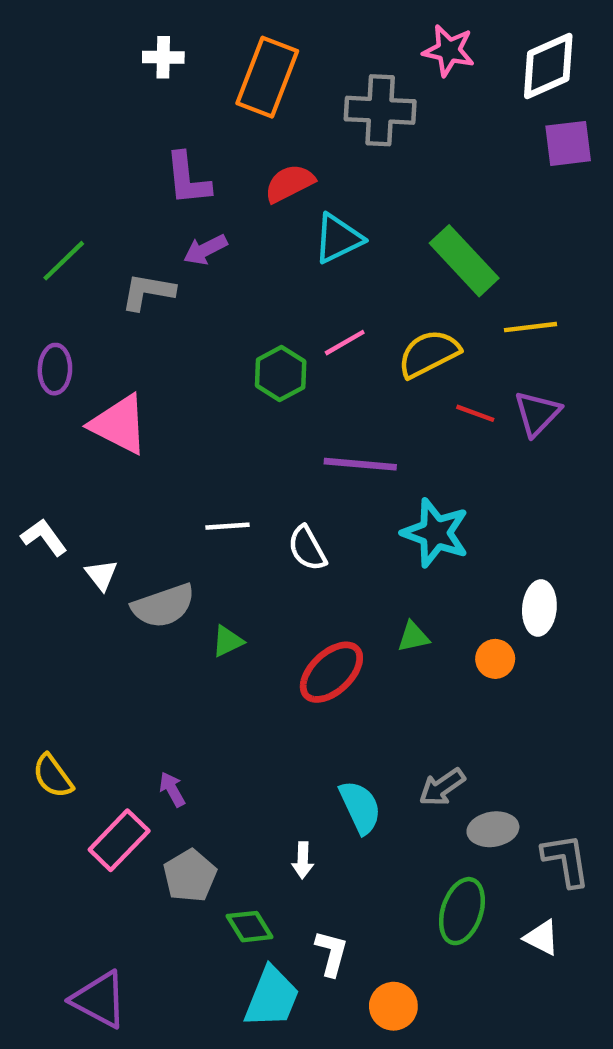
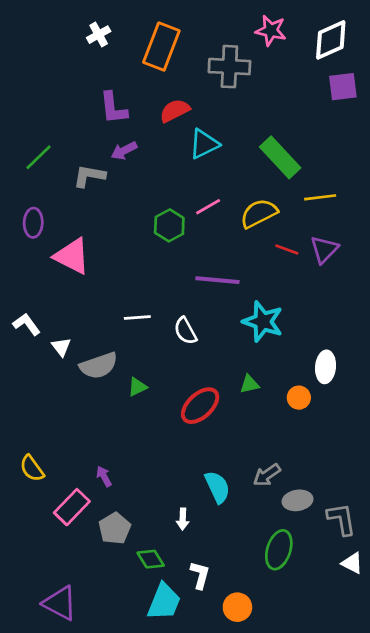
white cross: (163, 57) -> (99, 35), turned -30
white triangle: (542, 938) -> (352, 563), moved

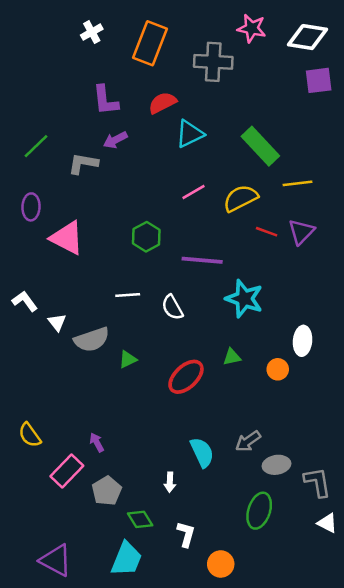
white diamond: (331, 40) -> (307, 37), turned 33
green hexagon: (169, 225) -> (146, 237), moved
cyan trapezoid: (164, 602) -> (126, 559), moved

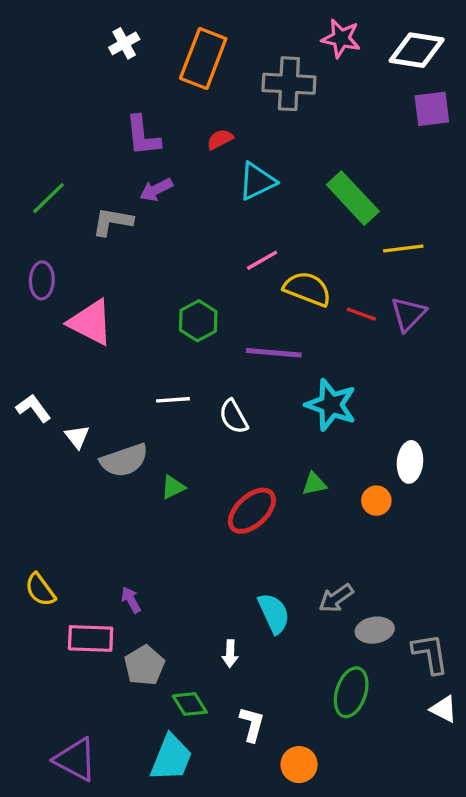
red semicircle: (162, 103) -> (220, 139), size x0.7
yellow semicircle: (241, 198) -> (307, 289), moved, turned 48
pink rectangle: (67, 471) -> (91, 638), turned 48

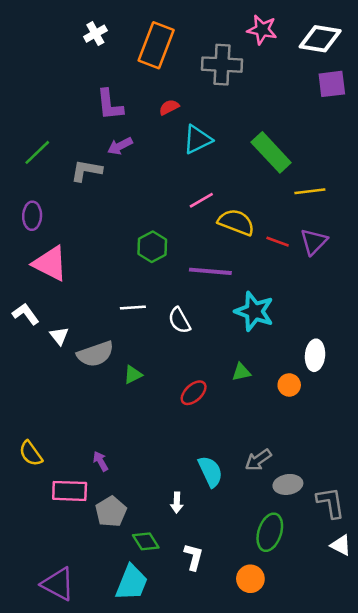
pink triangle: (91, 322) -> (50, 264), moved
red ellipse: (252, 511) -> (194, 393), size x0.7
orange circle: (299, 765) -> (250, 579), moved

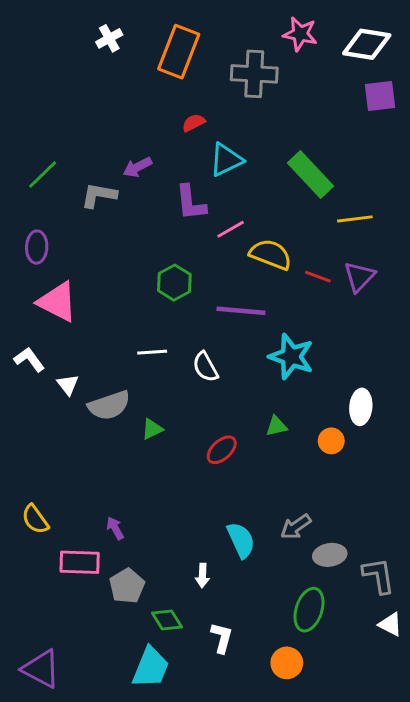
purple L-shape: (110, 105) -> (191, 203), moved
purple triangle: (58, 584) -> (41, 669), moved

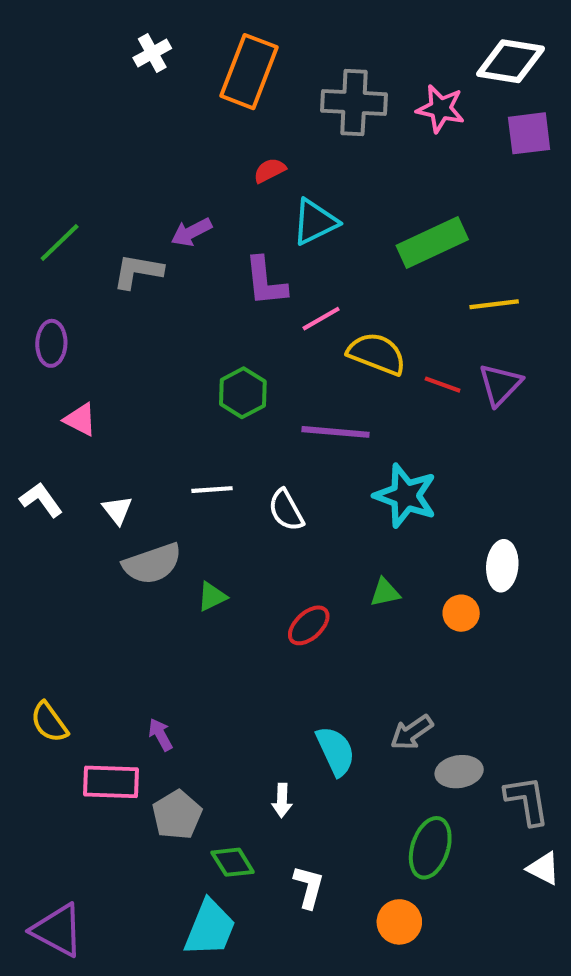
pink star: (300, 34) -> (441, 109), moved
green rectangle: (310, 175) -> (432, 242), turned -72
pink triangle: (57, 302) -> (80, 420), size x0.6
white triangle: (68, 385) -> (117, 510), moved

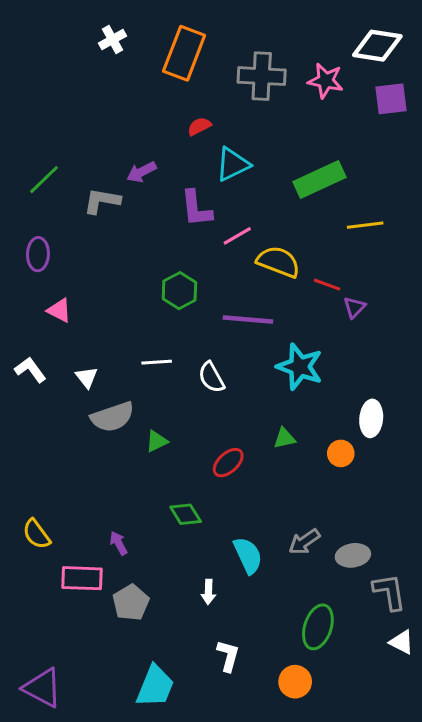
purple triangle: (500, 385) -> (354, 307), moved, size x0.7
gray ellipse: (459, 772) -> (353, 555), moved
green diamond: (233, 862) -> (186, 514), moved

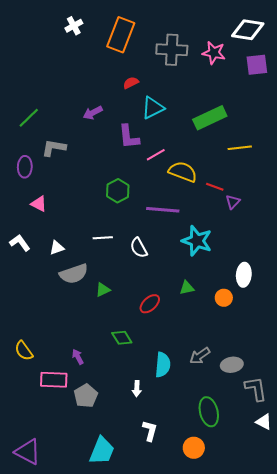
gray L-shape: (102, 201) -> (54, 148), moved
white triangle: (87, 377) -> (57, 248), turned 49
cyan semicircle: (248, 555) -> (163, 365), turned 30
green ellipse: (318, 627) -> (209, 412), turned -32

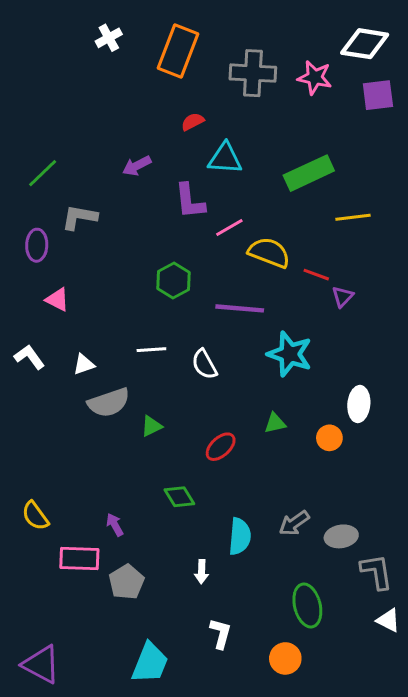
cyan triangle: (153, 108) -> (225, 158), turned 30

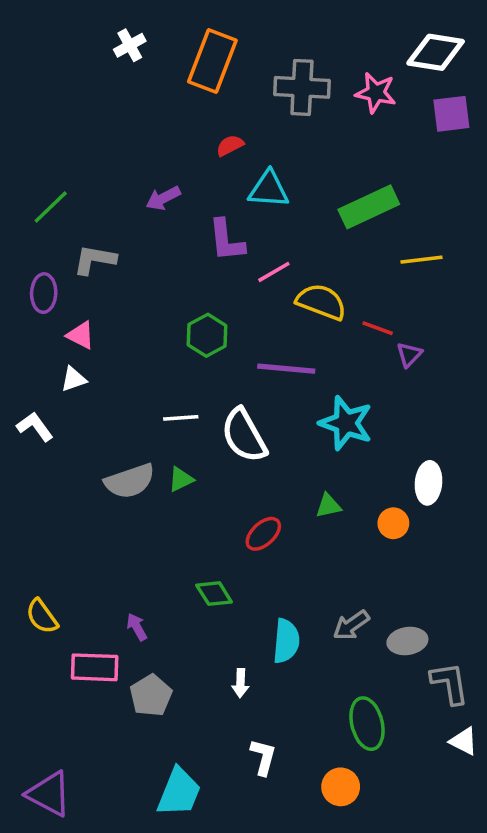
pink triangle: (57, 300) -> (81, 335), moved
white triangle: (84, 364) -> (74, 379), moved
white semicircle: (204, 364) -> (244, 435), size x1.5
green triangle: (151, 426) -> (181, 479), moved

